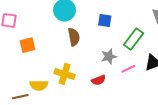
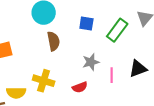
green rectangle: (134, 39) -> (117, 30), moved
pink line: (128, 69) -> (112, 75), turned -64

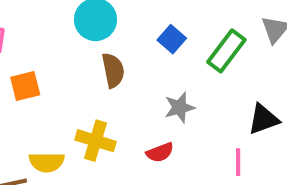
blue square: (86, 24) -> (172, 39), turned 32
pink line: (112, 75) -> (238, 162), moved

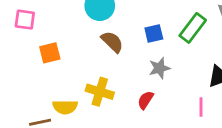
blue square: (172, 39) -> (154, 33), moved, turned 36
brown semicircle: (113, 70) -> (112, 42), turned -35
red semicircle: (160, 152) -> (146, 100), turned 144

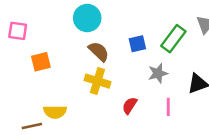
gray star: (159, 68) -> (158, 73), moved
yellow cross: (100, 92) -> (97, 81), moved
pink line: (201, 107) -> (168, 107), moved

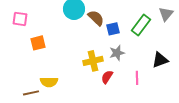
brown semicircle: (99, 51) -> (96, 18), moved
gray star: (158, 73) -> (117, 53), moved
yellow cross: (97, 81) -> (93, 61), moved, turned -30

